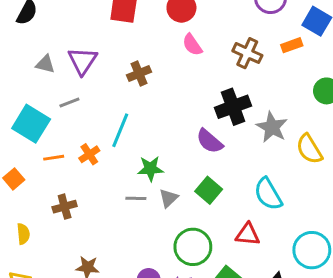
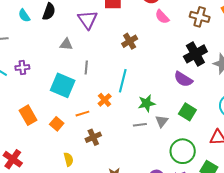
purple triangle: (82, 61) -> (88, 20), moved
gray line: (69, 103) -> (86, 67), turned -56
orange line: (54, 158) -> (82, 114), moved

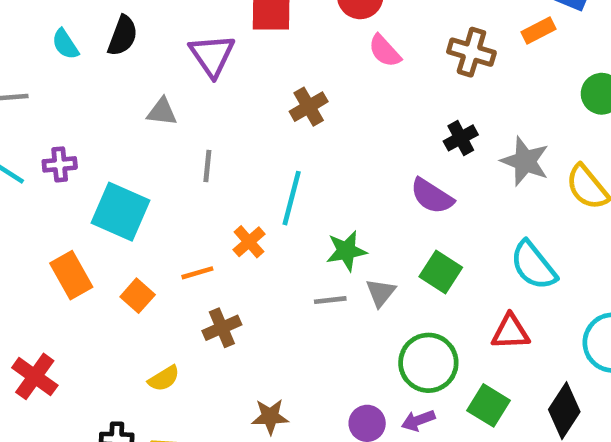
black cross: (195, 54) -> (461, 138), size x0.6
cyan square: (63, 85) -> (120, 212), moved
yellow semicircle: (68, 159) -> (164, 378), turned 72

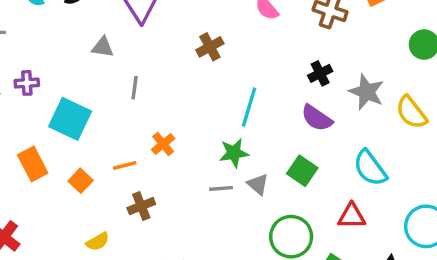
purple semicircle: (432, 196) -> (317, 118), moved
cyan line: (292, 198) -> (249, 107), moved
gray triangle: (381, 293) -> (258, 184), turned -30

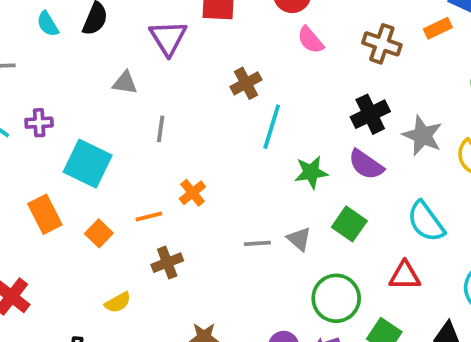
black cross: (320, 73) -> (370, 114), size x1.4
cyan line: (249, 107) -> (272, 127), moved
green star: (234, 153) -> (311, 172), moved

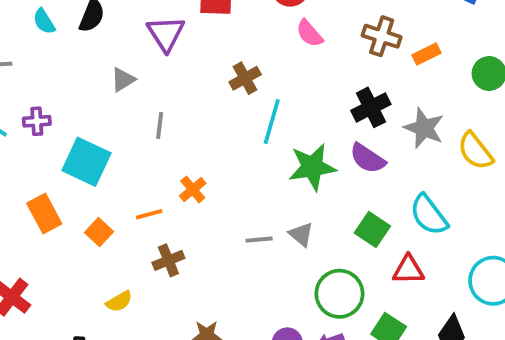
orange rectangle: (438, 28) -> (427, 54), moved
gray triangle: (125, 83) -> (123, 80), turned -40
green star: (311, 172) -> (312, 167), size x1.4
green square: (349, 224) -> (372, 230), moved

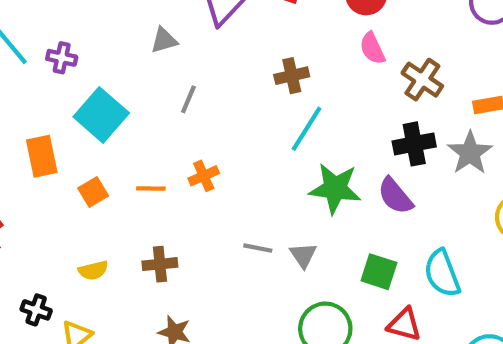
brown cross: (382, 36) -> (422, 80), moved
gray star: (424, 128) -> (470, 153), moved
green square: (372, 230) -> (379, 272), turned -32
brown cross: (168, 260) -> (160, 264), moved

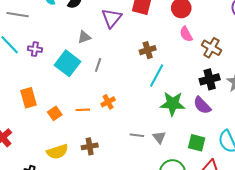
cyan square: (101, 115) -> (67, 63), moved
yellow semicircle: (93, 270) -> (57, 152), size x1.5

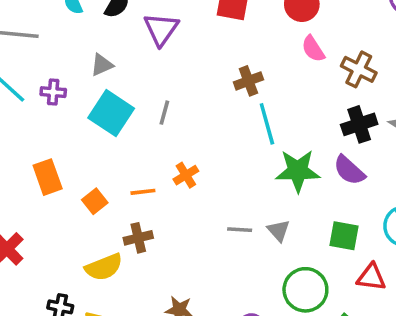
purple triangle: (112, 18) -> (161, 29), moved
gray triangle: (84, 37) -> (102, 65), moved
cyan line: (157, 76) -> (267, 124), turned -40
brown cross: (90, 146) -> (138, 238), moved

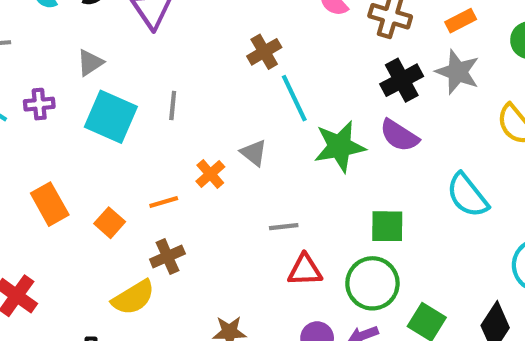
gray triangle: (279, 231) -> (254, 153), moved
green square: (344, 236) -> (387, 226), moved
red triangle: (371, 277) -> (305, 270), moved

